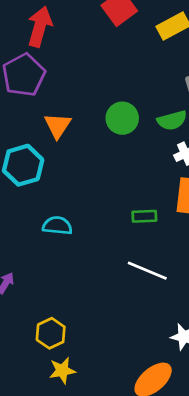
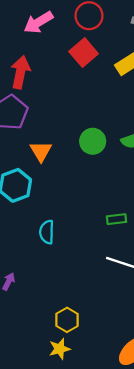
cyan semicircle: (57, 226) -> (47, 232), turned -90
yellow hexagon: (51, 333) -> (67, 320), moved

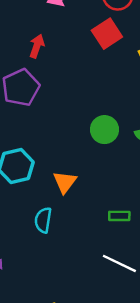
red arrow: (20, 72) -> (37, 46), size x0.7
orange triangle: (41, 151) -> (65, 182), moved

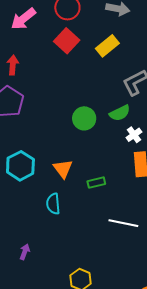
green rectangle: (119, 216) -> (96, 183), moved

